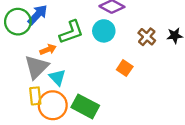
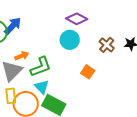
green L-shape: (71, 32) -> (41, 67), moved
cyan triangle: (57, 77) -> (42, 87), moved

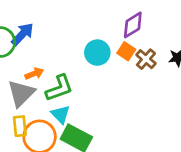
purple diamond: (77, 19) -> (133, 25), moved, turned -60
orange square: (88, 72) -> (126, 51), moved

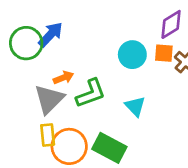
orange square: (126, 51) -> (164, 53), turned -30
cyan triangle: (61, 114) -> (135, 106), moved

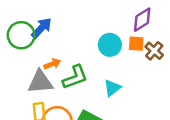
gray triangle: (49, 99) -> (40, 82), turned 40
cyan triangle: (135, 106) -> (112, 88), turned 36

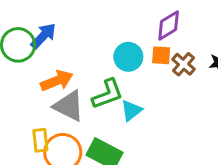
orange arrow: (52, 64) -> (57, 81), size x1.5
green L-shape: (75, 77) -> (107, 94), moved
gray triangle: (40, 82) -> (69, 106), moved, turned 32

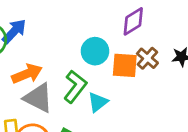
orange square: (161, 55) -> (125, 65), moved, size x1.4
green L-shape: (107, 94) -> (75, 87), turned -32

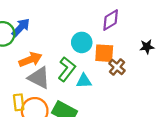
brown cross: (147, 58) -> (117, 67), moved
cyan triangle: (98, 102) -> (84, 81), turned 35

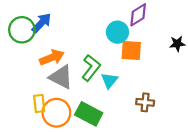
cyan circle: (82, 42) -> (117, 32), moved
brown cross: (117, 67) -> (145, 102), moved, turned -35
cyan triangle: (84, 81) -> (109, 80), turned -49

